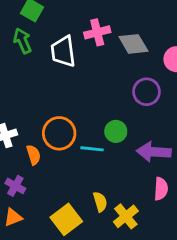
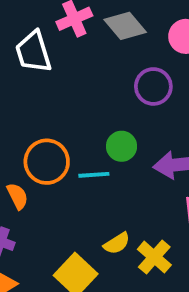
yellow semicircle: (100, 202) -> (117, 243), turned 84

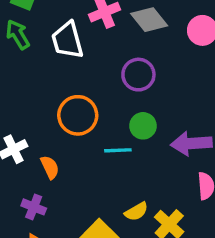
purple circle: (153, 86) -> (138, 75), moved
orange circle: (47, 162) -> (78, 115), moved

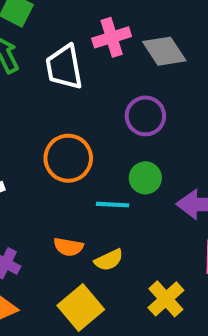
orange semicircle: (50, 167) -> (68, 247), moved, turned 120
yellow semicircle: (136, 211) -> (109, 260), moved

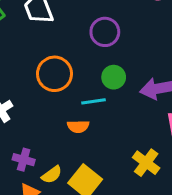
orange semicircle: (68, 247) -> (78, 126), moved
yellow semicircle: (109, 260) -> (52, 175), moved

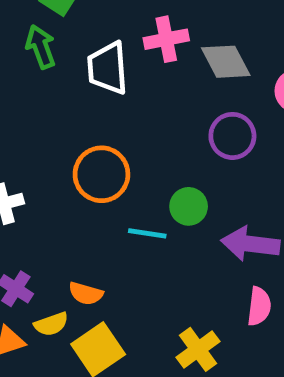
purple circle: (105, 32) -> (232, 136), moved
orange semicircle: (78, 126) -> (86, 293), moved

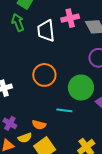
green circle: (189, 206) -> (81, 88), size x1.6
cyan line: (147, 233) -> (64, 110), moved

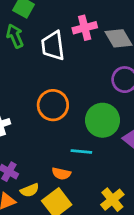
orange semicircle: (39, 125) -> (61, 174), moved

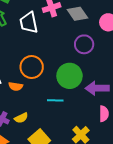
orange semicircle: (61, 174) -> (16, 86), moved
yellow semicircle: (30, 190) -> (21, 118), moved

